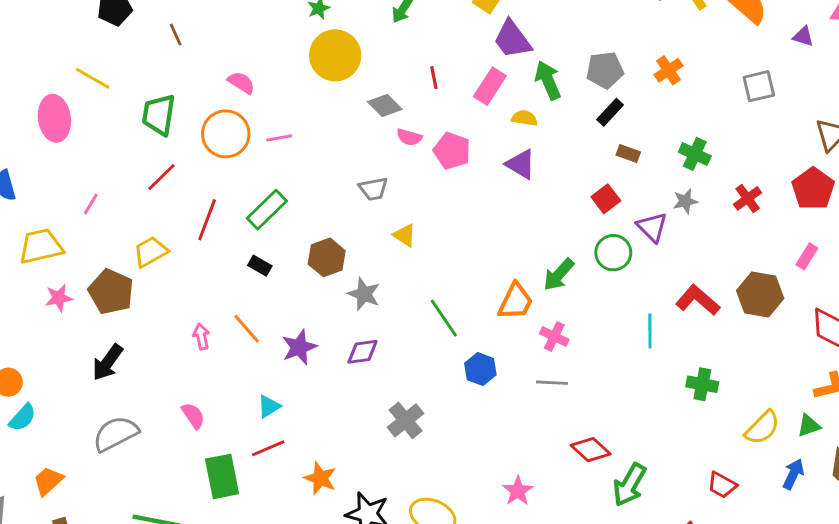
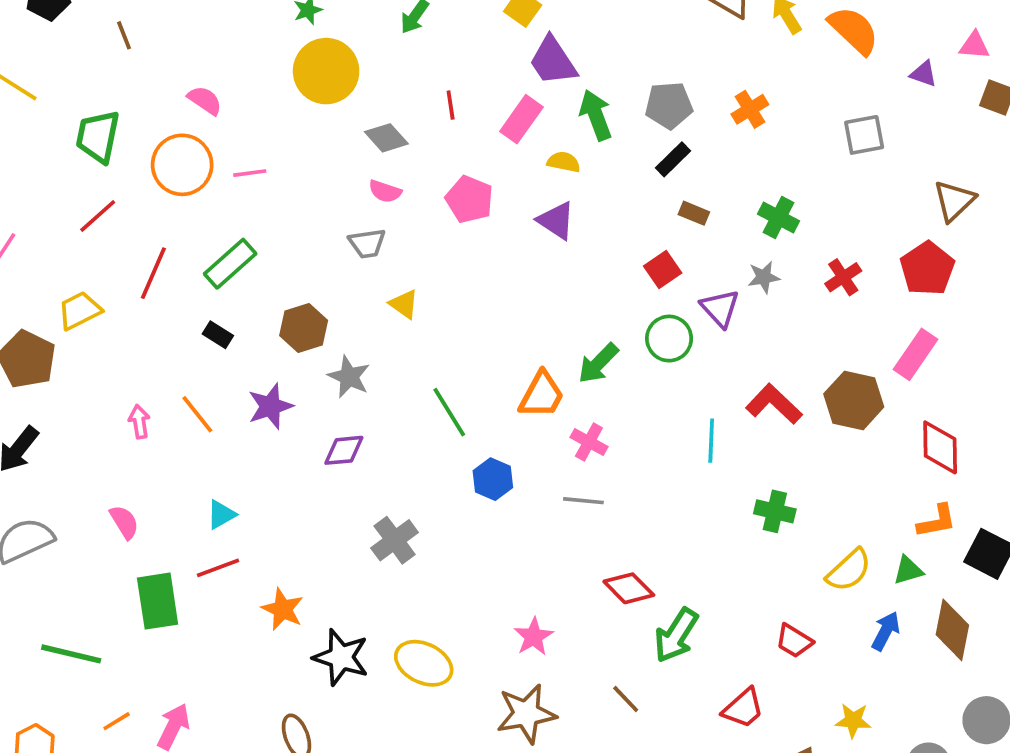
pink semicircle: (409, 137) -> (385, 191), moved
pink rectangle: (807, 256) -> (916, 354), size x1.5
purple star: (299, 347) -> (270, 406), moved

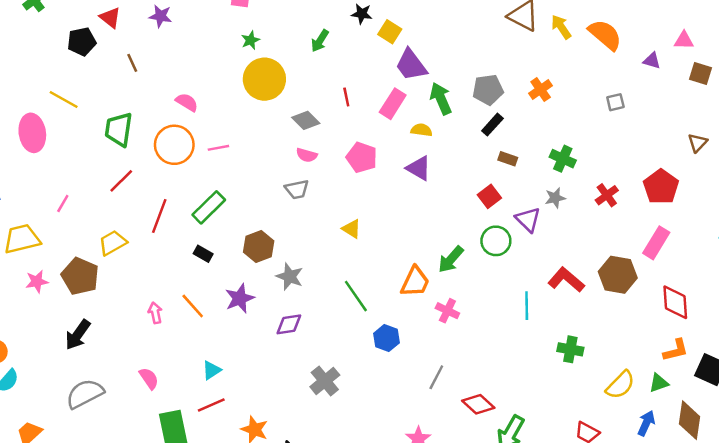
gray square: (864, 135) -> (615, 102), size x0.7
brown triangle: (954, 201) -> (698, 143), moved, size x0.7
yellow triangle: (404, 304) -> (352, 229), moved
gray line: (583, 501) -> (436, 377), moved, turned -65

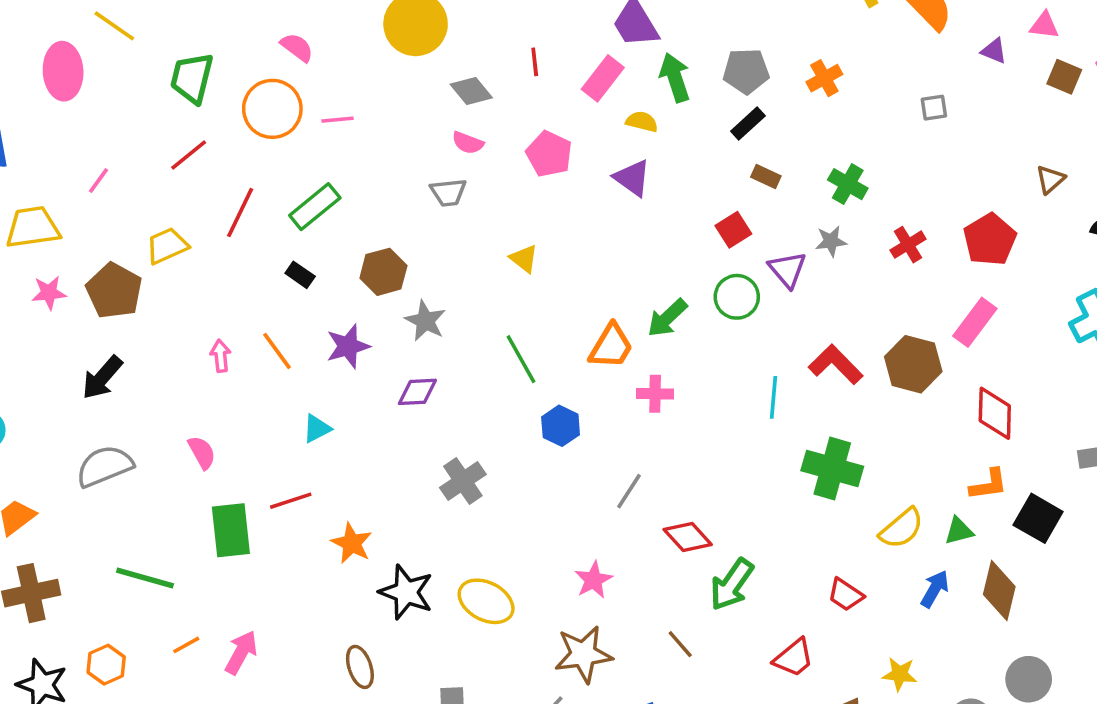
pink cross: (447, 311) -> (655, 394), turned -30
green cross: (570, 349) -> (832, 468), size x1.5
cyan triangle: (212, 370) -> (317, 429), moved

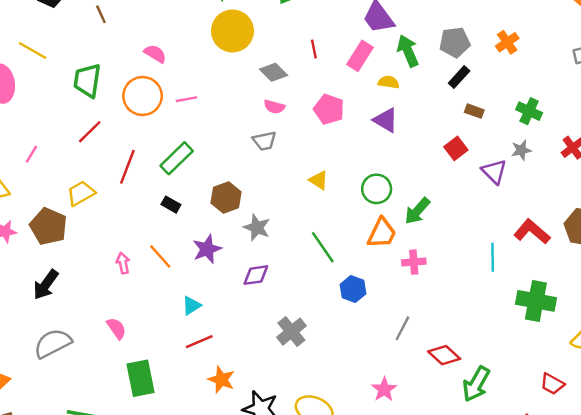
green circle: (737, 297) -> (377, 189), moved
red line: (291, 501) -> (199, 342), moved

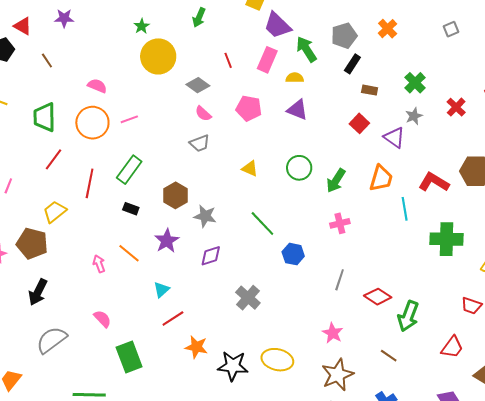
pink semicircle: (274, 107) -> (203, 114), turned 36
green cross: (529, 111) -> (415, 83), turned 30
orange trapezoid: (382, 233) -> (381, 178), moved

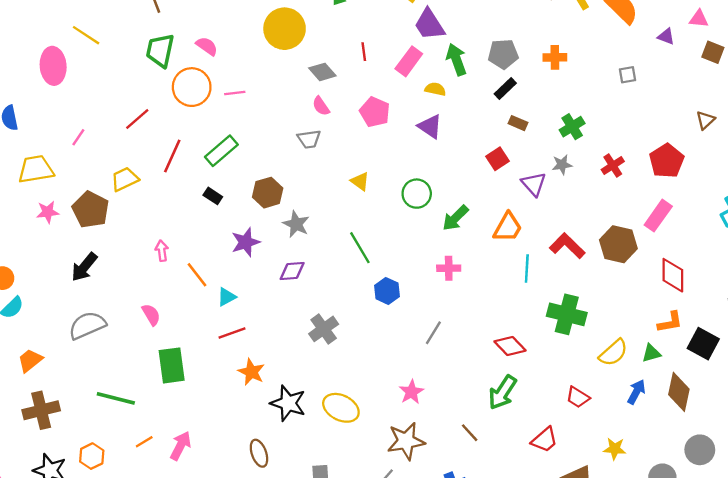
orange cross: (388, 29) -> (555, 57), turned 30
green trapezoid: (45, 117) -> (160, 50), moved
orange line: (129, 253) -> (197, 275), moved
red diamond: (378, 297) -> (510, 346), moved

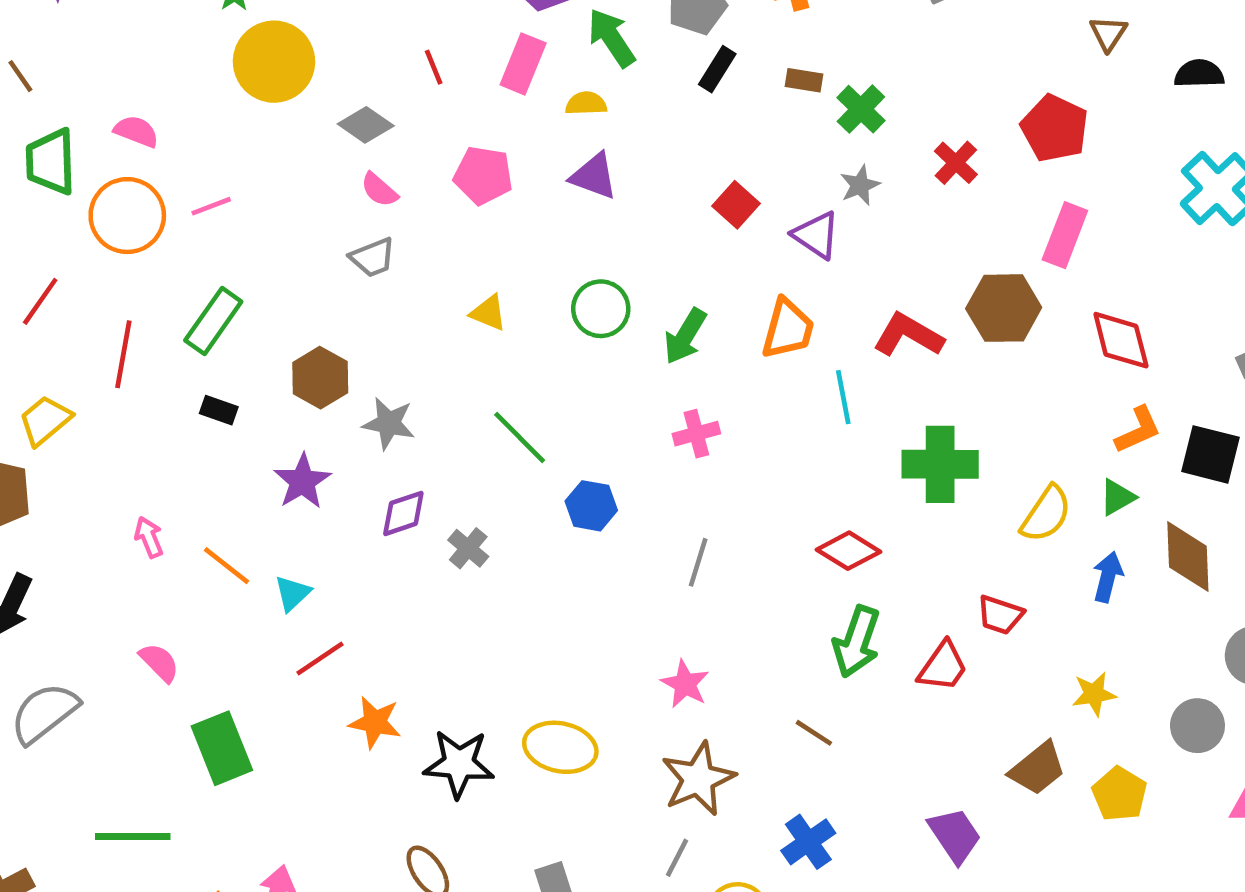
brown rectangle: (518, 123) -> (804, 80), moved
gray cross: (324, 329) -> (468, 548), moved, size x0.7
red trapezoid: (545, 440) -> (943, 667), moved

